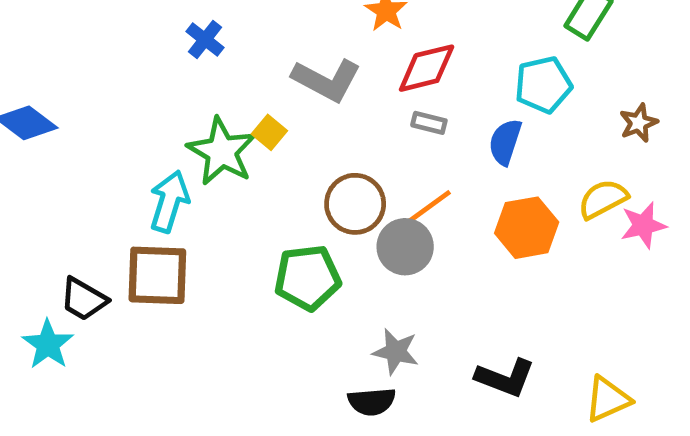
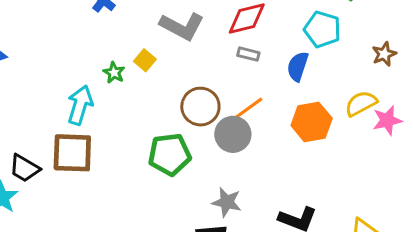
cyan pentagon: (543, 85) -> (322, 29), turned 30
green star: (222, 151) -> (114, 73), size x0.5

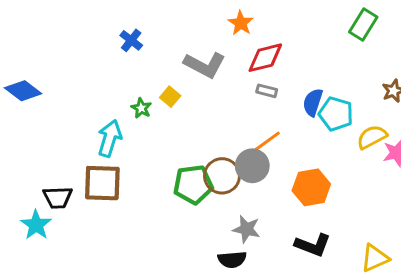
cyan pentagon: (322, 29) -> (336, 114), moved
brown circle: (200, 107) -> (222, 176), moved
orange hexagon: (312, 122) -> (311, 187), moved
black trapezoid: (25, 168) -> (58, 197), turned -32

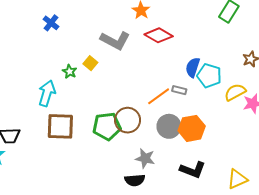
blue cross: (131, 40) -> (51, 23), moved
red diamond: (265, 58) -> (159, 35), turned 44
gray rectangle: (267, 91) -> (179, 90), moved
gray circle: (252, 166) -> (169, 126), moved
brown square: (102, 183) -> (60, 126), moved

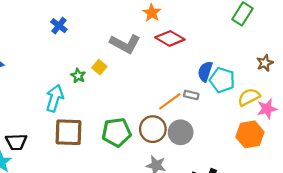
brown circle: (128, 120) -> (153, 129), moved
orange hexagon: (192, 128) -> (250, 134), moved

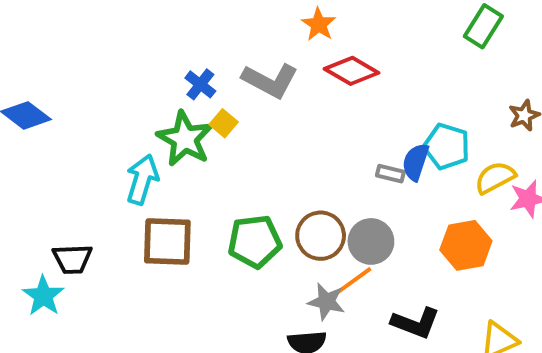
blue cross: (59, 26) -> (200, 84), moved
blue semicircle: (205, 71) -> (416, 162), moved
green star: (78, 76) -> (185, 139), size x2.0
orange line: (170, 101) -> (352, 282), moved
orange hexagon: (250, 134) -> (466, 245), moved

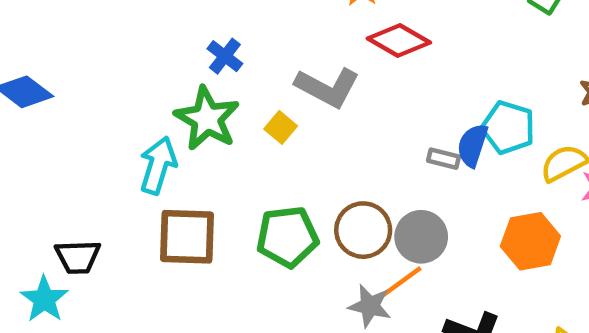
gray L-shape: (270, 81) -> (327, 87), moved
yellow square: (224, 123) -> (281, 127), moved

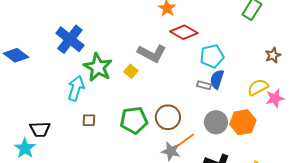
blue cross: (225, 56) -> (70, 39), moved, size x1.8
cyan pentagon: (508, 127) -> (212, 56), moved, turned -30
brown square: (187, 237) -> (89, 120), size x0.5
gray circle: (421, 237) -> (216, 122), moved

